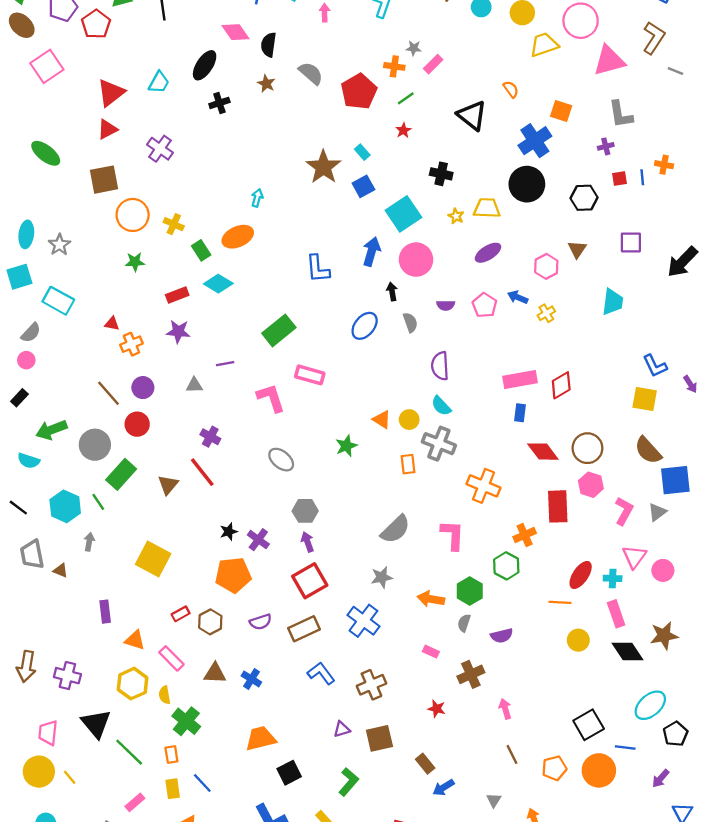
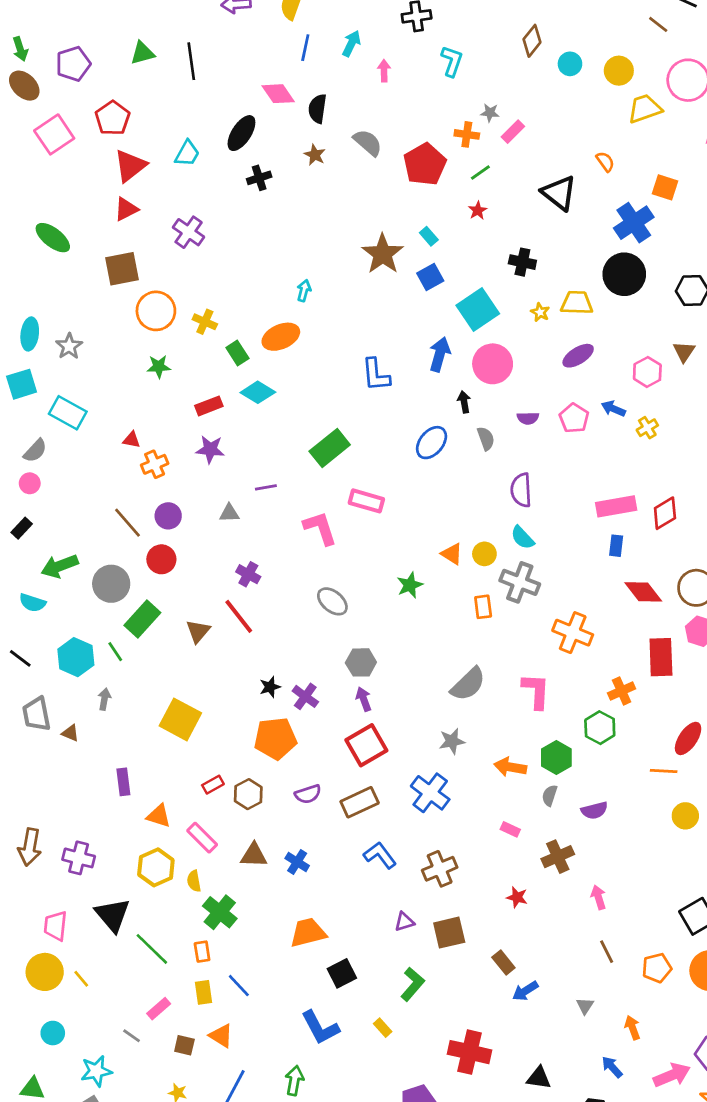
red pentagon: (96, 24) -> (113, 118), moved

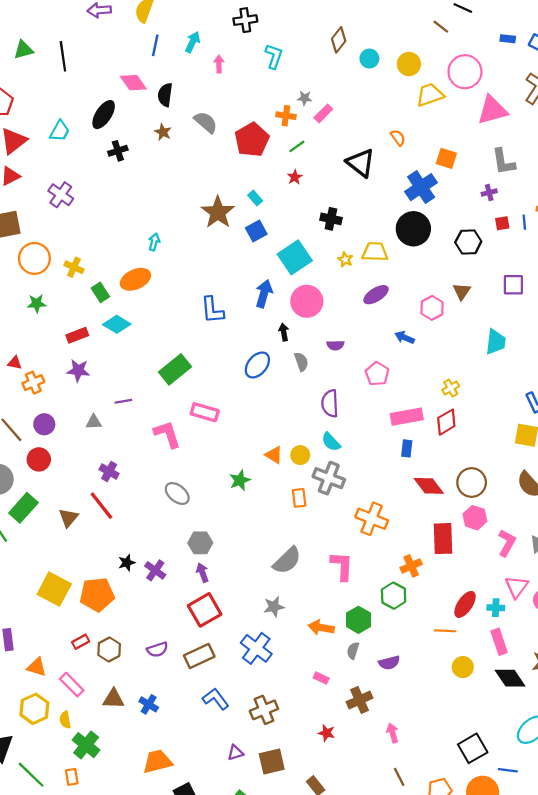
pink pentagon: (574, 418) -> (377, 374), moved
yellow cross: (647, 428) -> (451, 388), moved
orange pentagon: (275, 738) -> (97, 595), moved

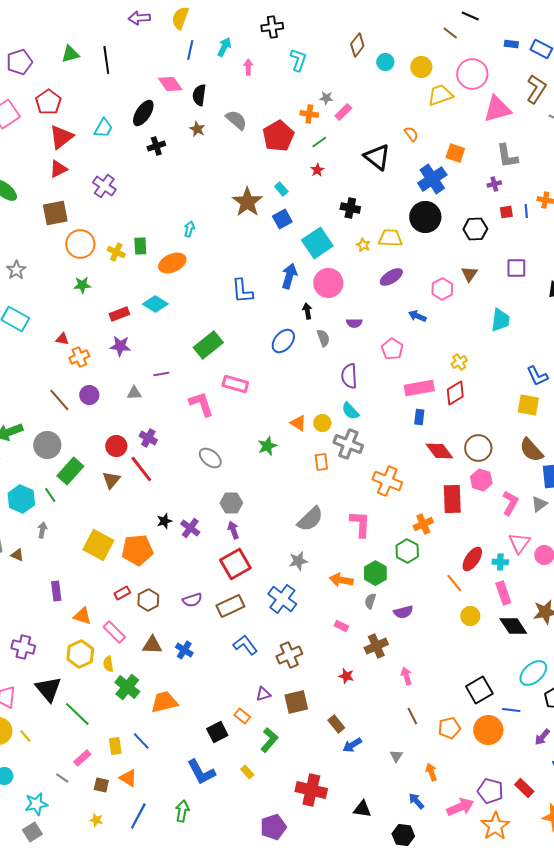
green rectangle: (100, 292) -> (140, 246), moved, turned 30
red circle: (39, 459) -> (116, 446), moved
orange line: (445, 631) -> (454, 583), turned 48
orange trapezoid: (157, 761) -> (164, 702), moved
orange rectangle: (72, 777) -> (242, 716), moved, turned -42

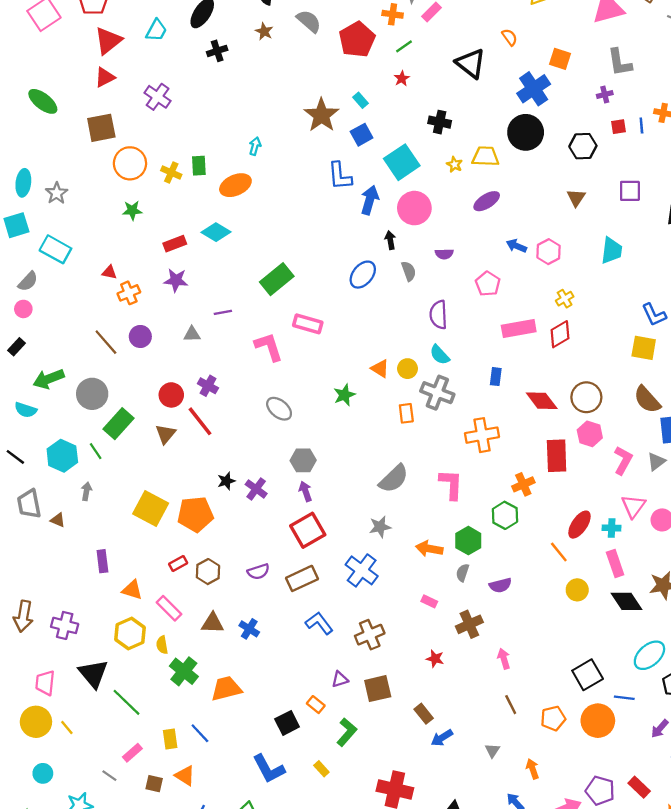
pink hexagon: (442, 289) -> (549, 252), moved
blue L-shape: (242, 291) -> (340, 176), moved
blue rectangle: (419, 417) -> (496, 377), moved
orange cross: (387, 481) -> (482, 435), turned -32

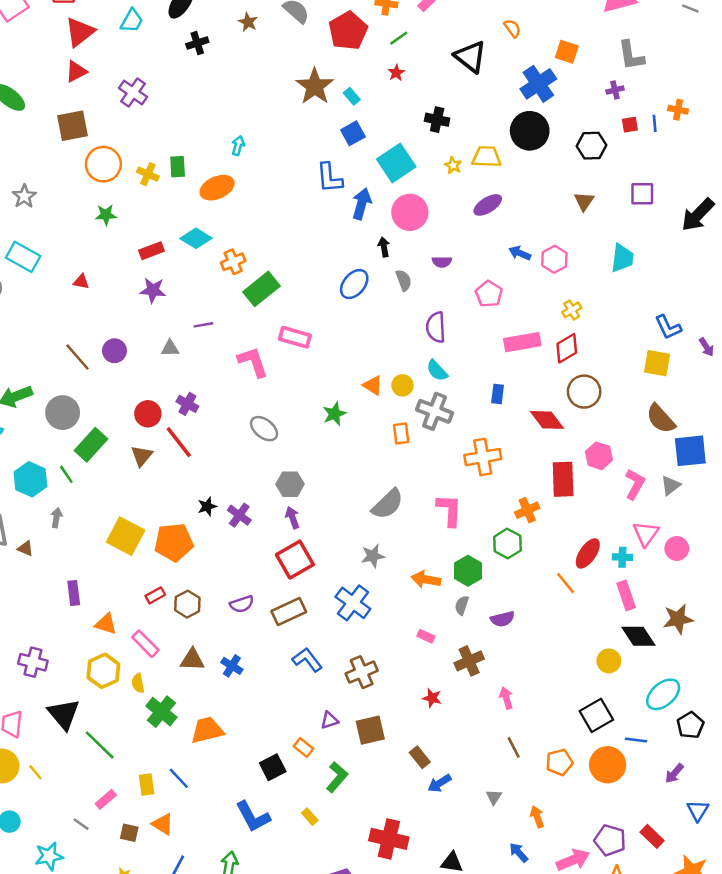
brown star: (321, 115) -> (315, 86), moved
orange cross: (129, 293) -> (233, 262), moved
brown circle: (586, 397) -> (584, 392), moved
yellow circle: (577, 590) -> (609, 661), moved

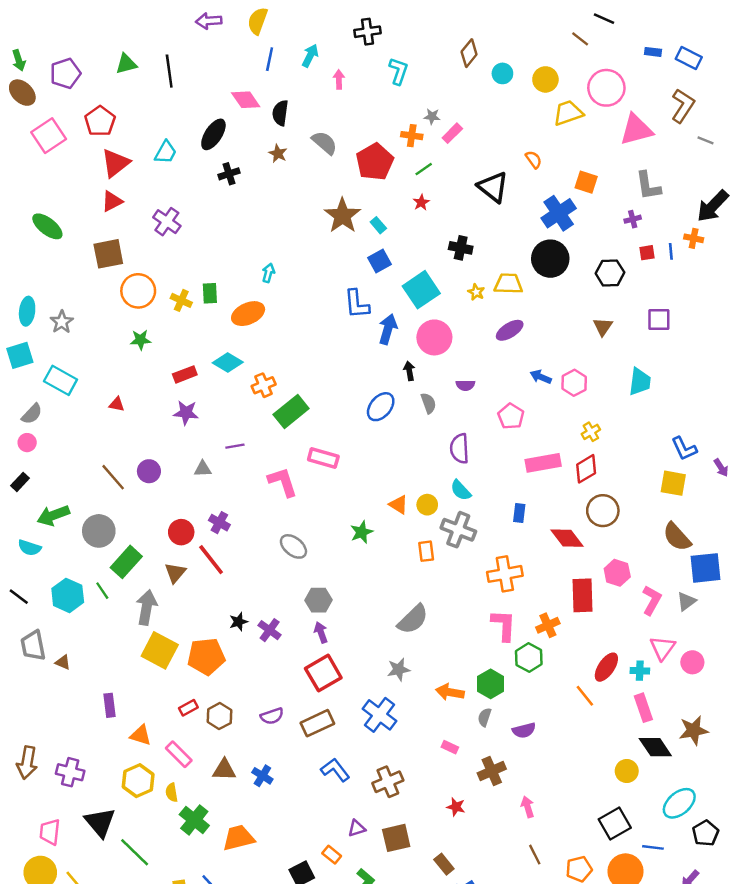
black arrow: (698, 215) -> (713, 206), moved
pink L-shape: (449, 510) -> (504, 625), moved
gray arrow: (56, 518) -> (147, 607), moved, size x1.8

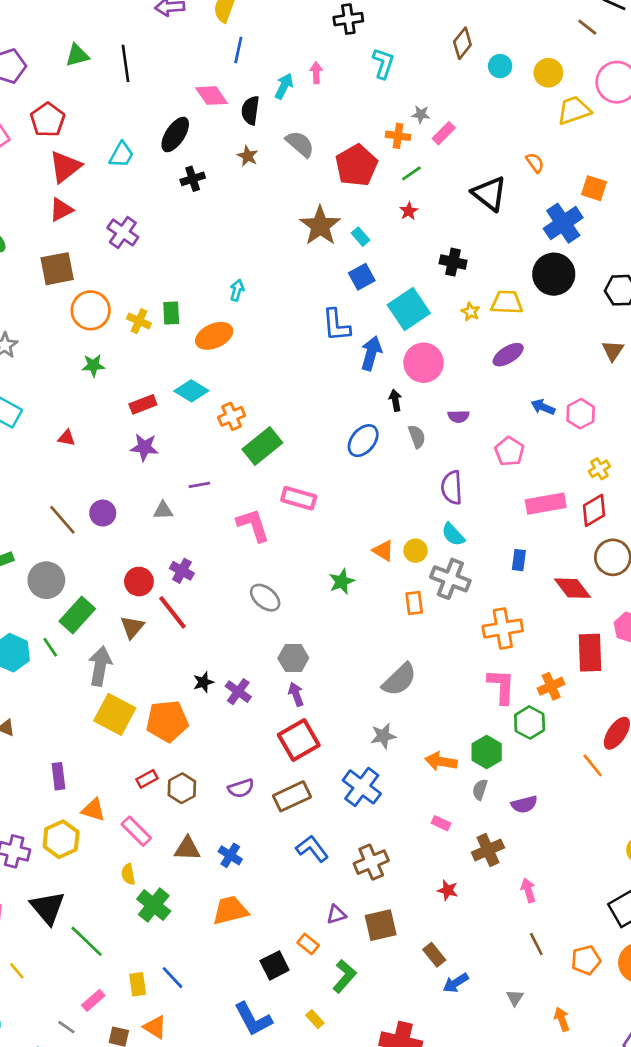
cyan arrow: (310, 56) -> (284, 86), moved
yellow hexagon: (138, 781) -> (61, 839), moved
orange trapezoid: (239, 838) -> (230, 910), moved

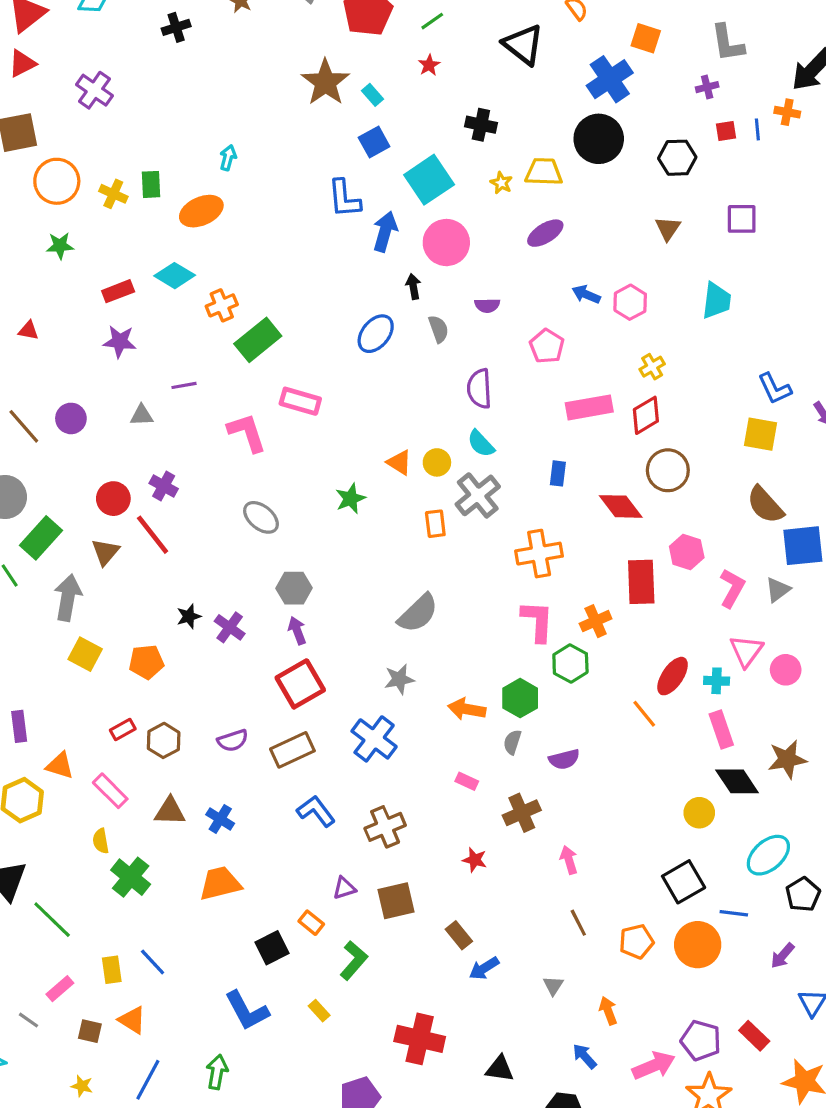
gray cross: (450, 579) -> (478, 495), turned 30
yellow square: (115, 714) -> (85, 654), size x0.7
orange pentagon: (167, 721) -> (146, 662), size x0.7

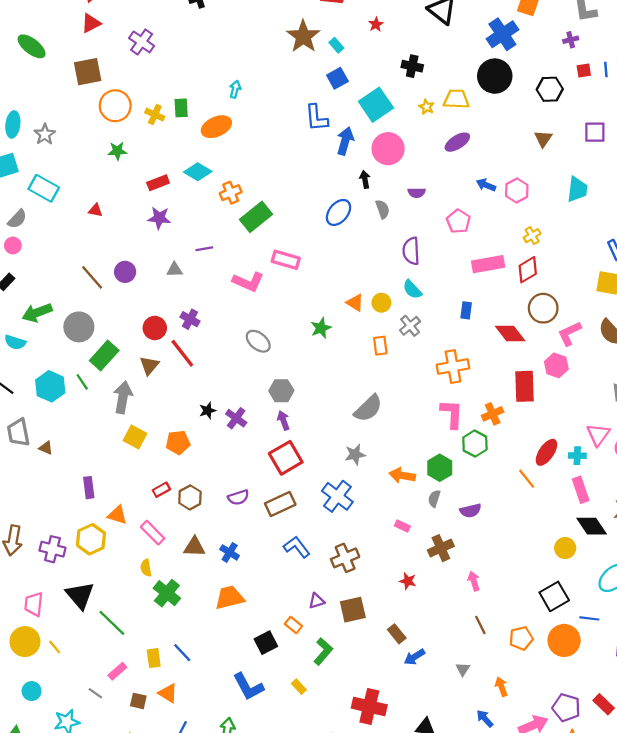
pink L-shape: (247, 433) -> (248, 282), turned 132
gray cross: (478, 495) -> (410, 326), size x0.7
pink L-shape: (732, 588) -> (570, 333), moved, turned -144

